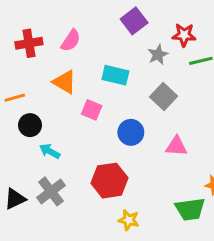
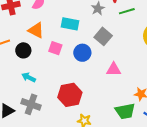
black circle: (30, 125) -> (23, 50), moved
blue circle: (131, 132) -> (82, 53), moved
gray cross: (51, 191) -> (31, 104), turned -30

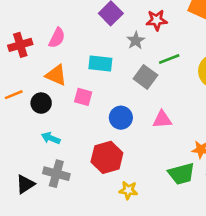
green line: (127, 11) -> (169, 59), moved
blue circle: (82, 53) -> (121, 118), moved

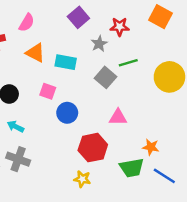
pink semicircle: (57, 38) -> (27, 23), moved
orange triangle: (56, 75) -> (35, 53), moved
blue circle: (121, 118) -> (67, 113), moved
red hexagon: (107, 157) -> (93, 148), moved

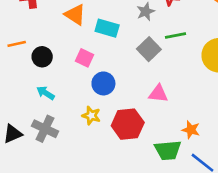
yellow star: (82, 179) -> (91, 116), moved

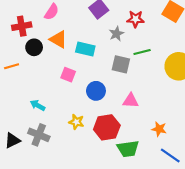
gray square: (149, 49) -> (121, 64), turned -30
black circle: (42, 57) -> (34, 47), moved
blue circle: (103, 83) -> (96, 91), moved
green trapezoid: (168, 150) -> (128, 149), moved

